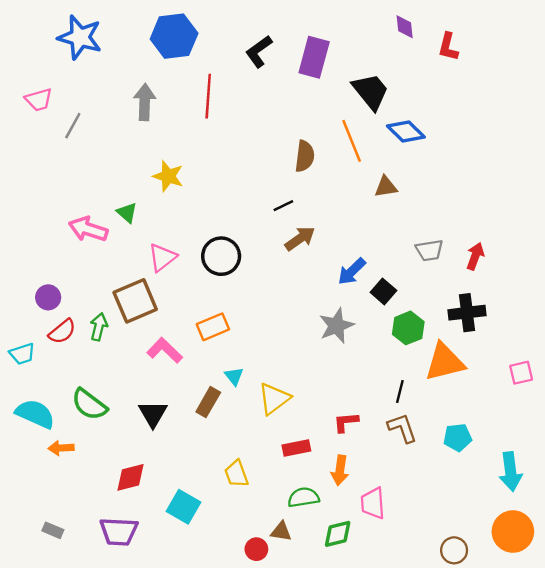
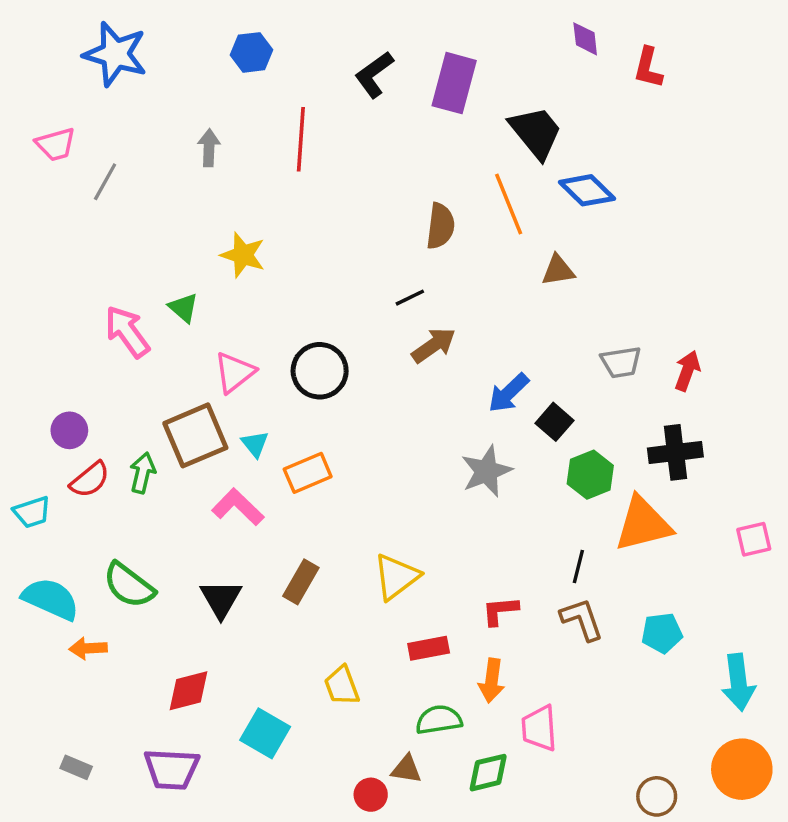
blue hexagon: (174, 36) -> (252, 52), size x0.6
gray arrow: (145, 102) -> (209, 148), size x0.7
pink arrow: (88, 229) -> (127, 332), turned 36
cyan triangle: (234, 376) -> (255, 444), moved

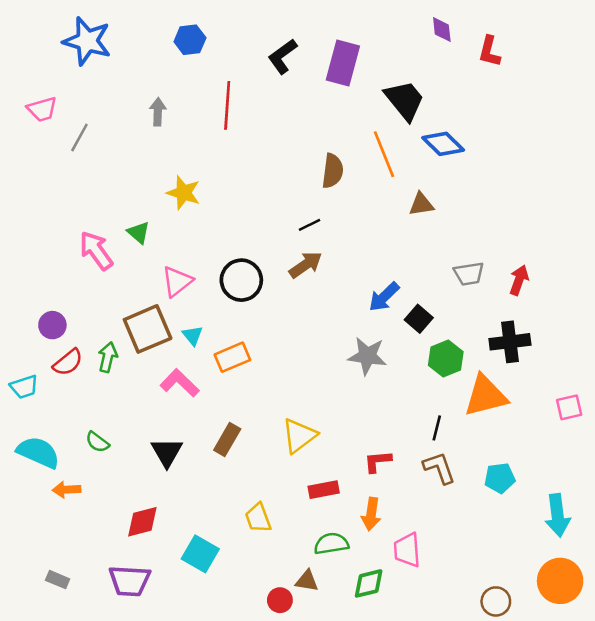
brown arrow: (434, 345) -> (306, 265), moved
gray star: (486, 471) -> (367, 356), turned 30
green semicircle: (129, 585) -> (97, 442), size x0.6

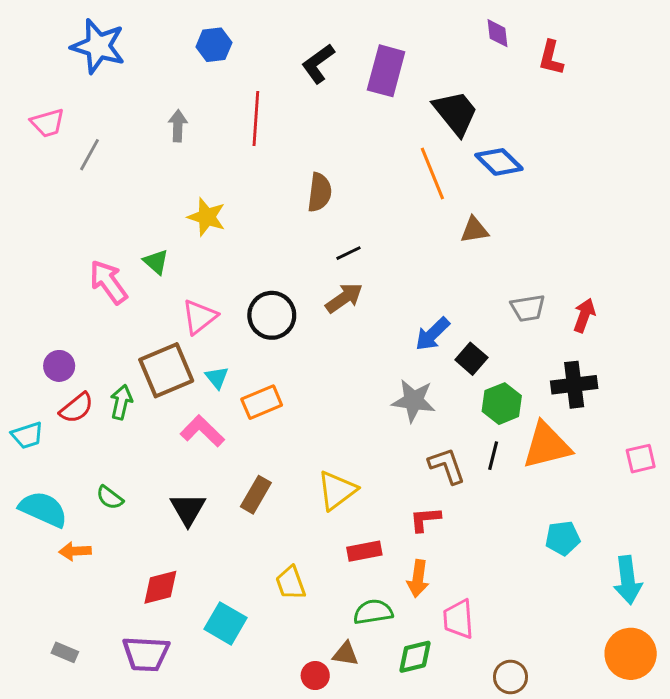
brown semicircle: (333, 171) -> (320, 192), moved
black line: (437, 428) -> (493, 456), moved
brown L-shape: (439, 468) -> (447, 466), moved
brown circle: (496, 601) -> (510, 677), moved

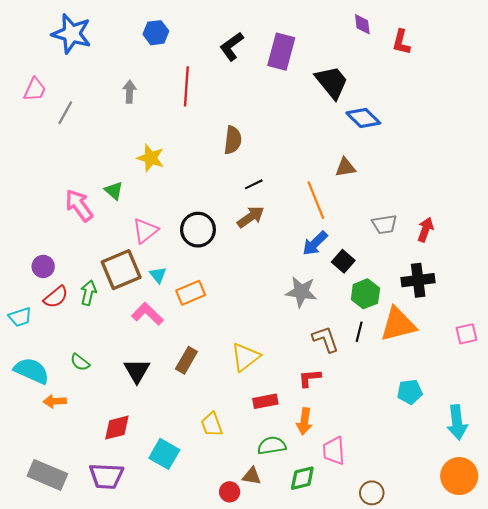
pink trapezoid: (48, 123) -> (35, 90), turned -50
orange line: (432, 174) -> (316, 200), moved
gray rectangle: (65, 652) -> (47, 475), size x2.0

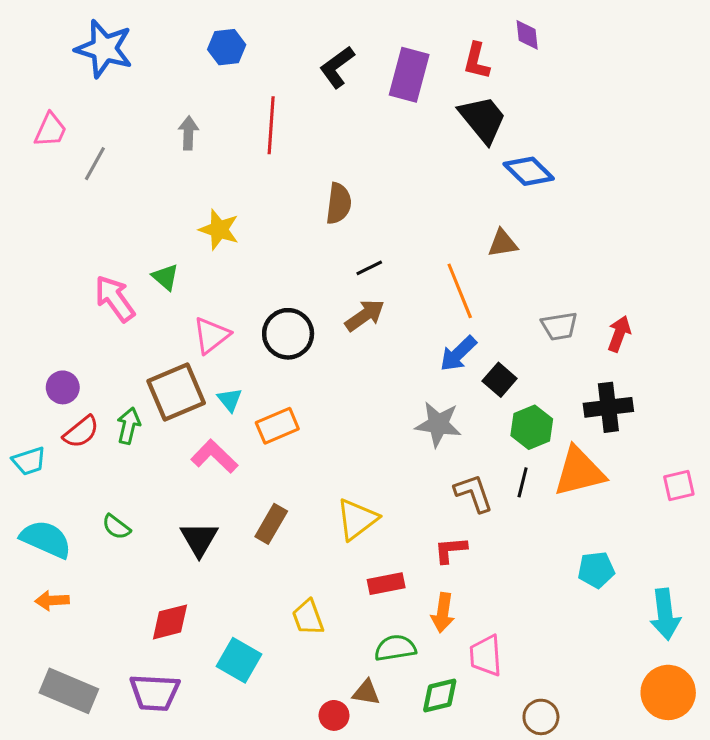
red L-shape: (401, 42) -> (477, 61), moved
orange arrow: (55, 401) -> (52, 600), moved

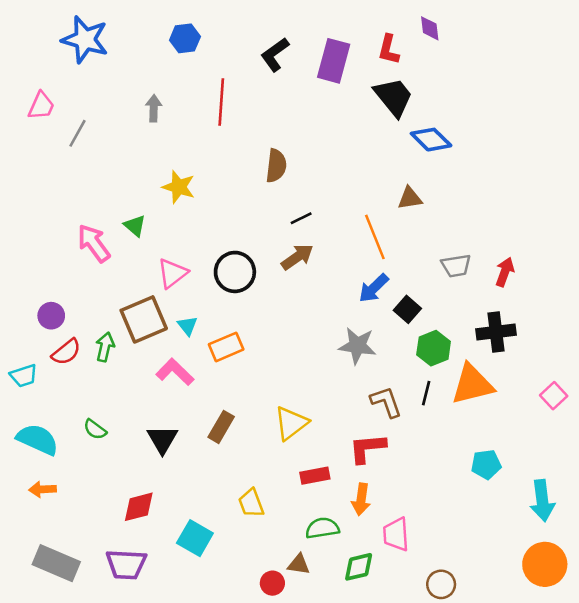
pink square: (679, 486) -> (554, 396), turned -30
red L-shape: (451, 550) -> (367, 448), size x1.4

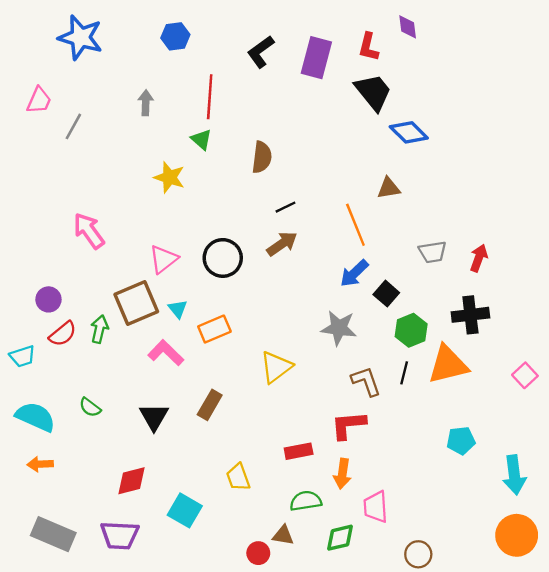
green triangle: (135, 226) -> (201, 139), moved
yellow triangle: (291, 423) -> (276, 367), moved

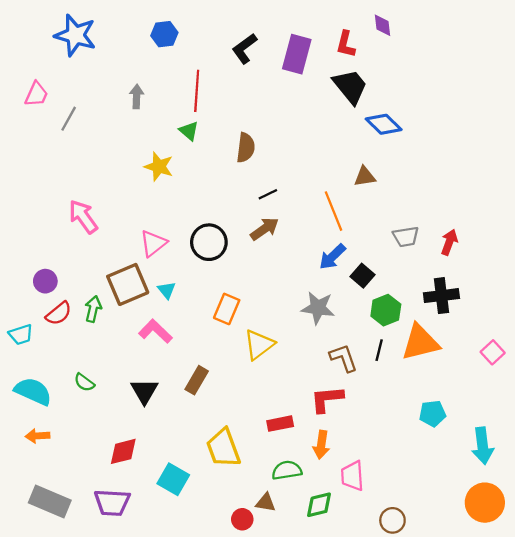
orange rectangle: (214, 329) -> (227, 309), moved, turned -44
yellow trapezoid: (238, 477) -> (223, 448), size x1.5

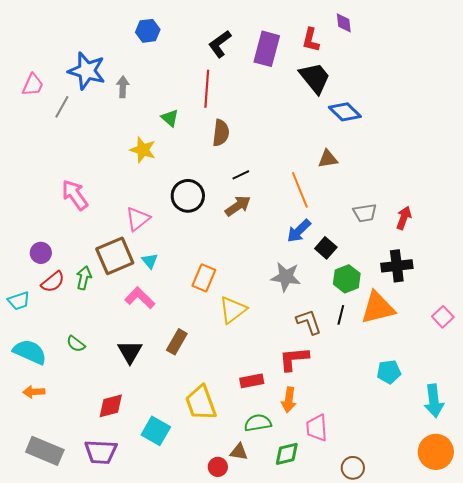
blue star: (75, 35) -> (87, 71), moved
red line: (197, 91) -> (207, 89), moved
black circle: (209, 242) -> (188, 196), moved

